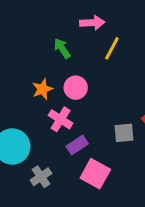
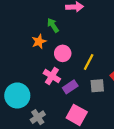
yellow line: (112, 48) -> (89, 62), moved
orange star: (42, 89) -> (39, 41), moved
purple rectangle: (77, 145) -> (70, 87), moved

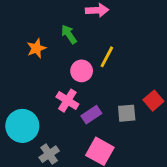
orange star: (39, 41) -> (36, 48), moved
yellow line: (89, 62) -> (107, 57), moved

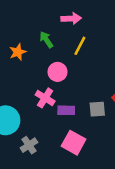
yellow line: (107, 57) -> (80, 46), moved
purple rectangle: (91, 115) -> (66, 110), turned 35

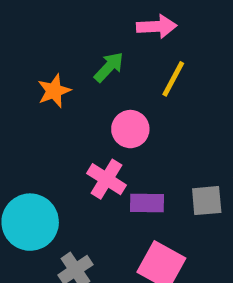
green arrow: (46, 40) -> (109, 67), turned 77

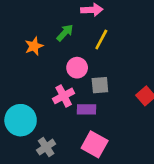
pink cross: (106, 179) -> (64, 96), turned 30
gray square: (207, 201) -> (100, 85), moved

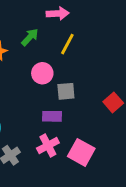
pink cross: (64, 96) -> (48, 146), moved
pink square: (95, 144) -> (81, 152), moved

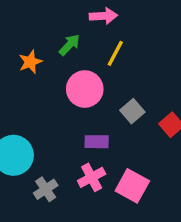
pink circle: (42, 73) -> (85, 89), size x1.4
gray square: (66, 91) -> (132, 111), moved, turned -36

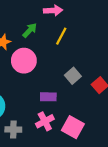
pink circle: (85, 89) -> (24, 61), moved
gray cross: (46, 189) -> (13, 129), turned 35

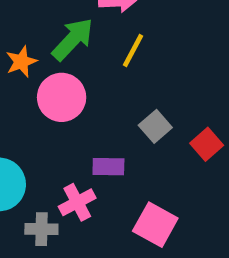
green arrow: (30, 30) -> (73, 39), size x1.5
pink cross: (45, 121) -> (77, 202), moved

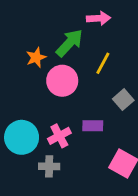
yellow line: (133, 50) -> (103, 63), moved
pink cross: (77, 202) -> (59, 136), moved

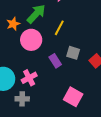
gray square: (123, 100) -> (73, 53), turned -32
purple rectangle: (93, 126) -> (55, 61), moved, turned 56

